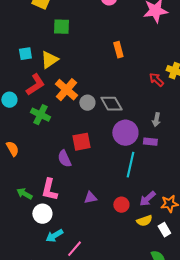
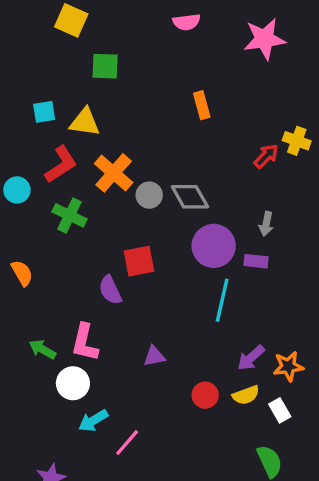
yellow triangle: (49, 60) -> (85, 122), turned 42
red arrow: (156, 80) -> (266, 156), turned 91
red circle: (121, 205) -> (205, 395), moved

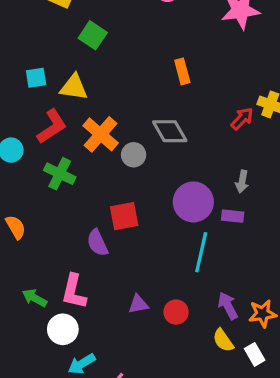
green square: (105, 66) -> (93, 35), turned 32
gray diamond: (190, 197) -> (170, 131), moved
purple arrow: (251, 358) -> (228, 306), turned 104
red circle: (205, 395) -> (176, 312), moved
yellow semicircle: (246, 395) -> (223, 340), turned 75

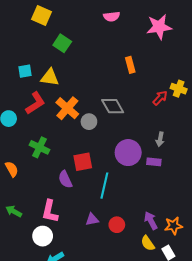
orange rectangle: (182, 71) -> (130, 65), moved
green cross: (60, 174) -> (39, 147), moved
cyan line: (201, 252) -> (104, 186), moved
green arrow: (35, 298) -> (14, 211), moved

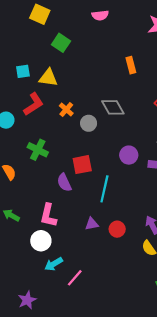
pink semicircle: (112, 16) -> (100, 15), moved
orange cross: (67, 108) -> (66, 110), size x0.6
purple circle: (128, 153) -> (129, 155), size x0.7

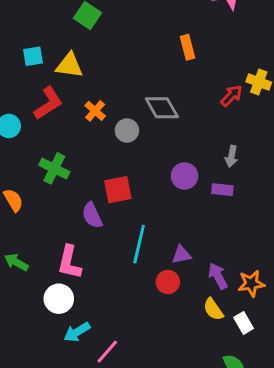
cyan line: (104, 189) -> (139, 244), moved
purple triangle: (92, 224) -> (181, 255), moved

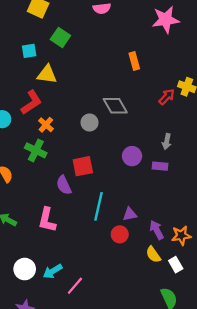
cyan square: (33, 56) -> (29, 51), moved
orange cross: (95, 111) -> (46, 125), moved
white circle: (59, 299) -> (25, 269), moved

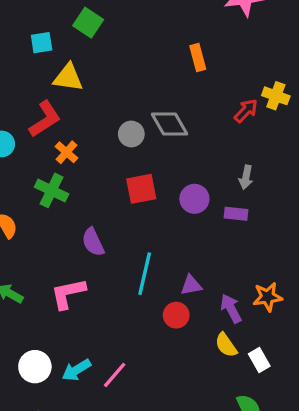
gray circle: (90, 123) -> (131, 134), moved
red square: (83, 166) -> (141, 189), moved
pink L-shape: (47, 220) -> (68, 294), turned 65
orange star: (181, 235) -> (268, 297), moved
pink line: (75, 286) -> (115, 375), moved

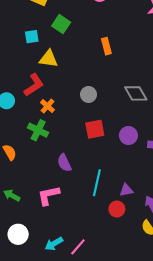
orange rectangle: (198, 58) -> (106, 46), moved
gray diamond: (170, 124) -> (136, 93), moved
white circle: (35, 367) -> (18, 234), moved

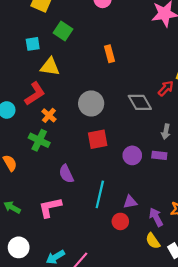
gray circle: (88, 94) -> (91, 103), size x1.5
purple circle: (128, 135) -> (132, 155), moved

